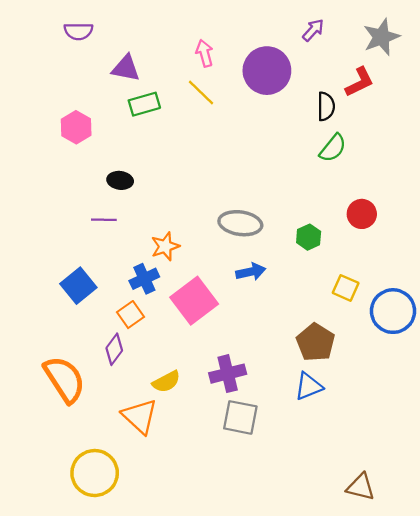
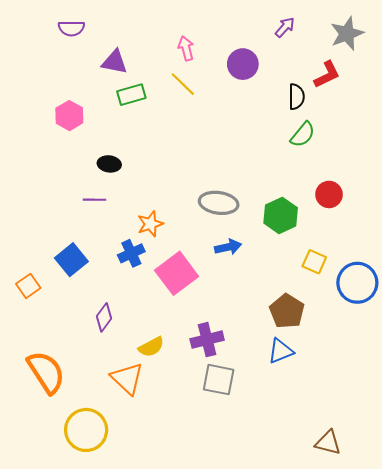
purple circle: (267, 71) -> (243, 64), size x0.7
green hexagon: (309, 237) -> (281, 215), size x1.5
orange square: (130, 315) -> (28, 286), moved
orange semicircle: (65, 379) -> (46, 372), moved

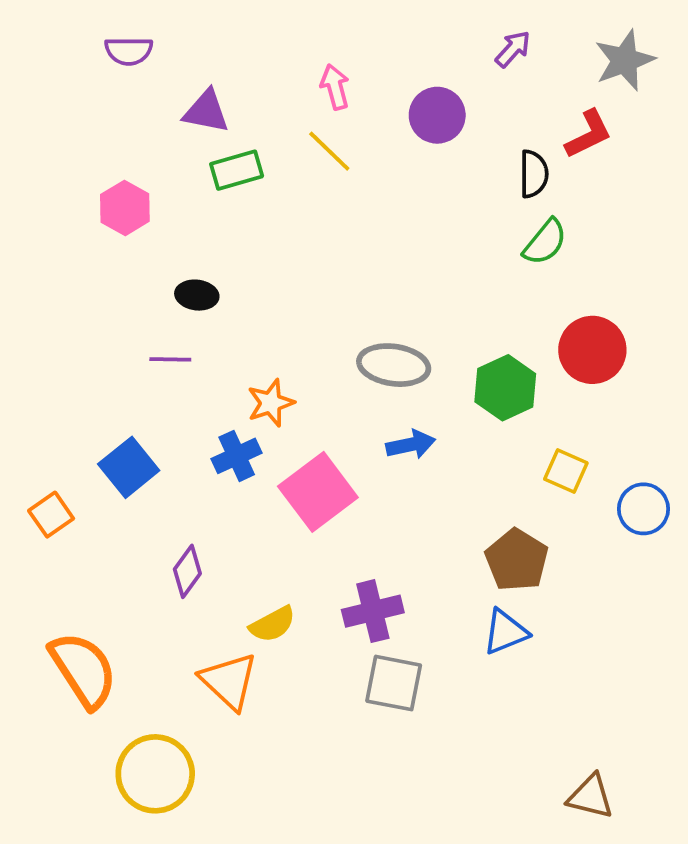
red circle: (329, 194) -> (592, 350), size x1.4
blue circle: (357, 283) -> (643, 509), size x0.7

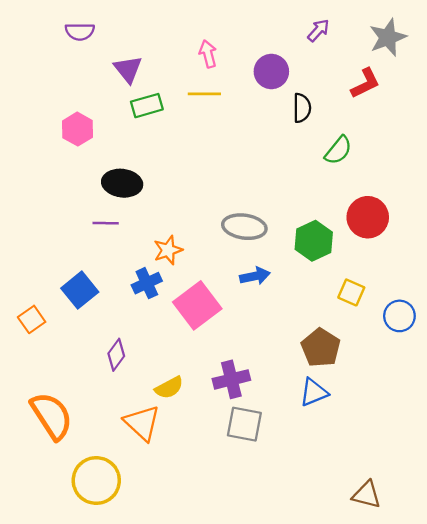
purple triangle: (206, 111) -> (128, 69), turned 40
yellow line: (329, 151) -> (204, 94), turned -44
black semicircle: (534, 174) -> (302, 108), moved
black ellipse: (197, 295) -> (122, 183), size x1.5

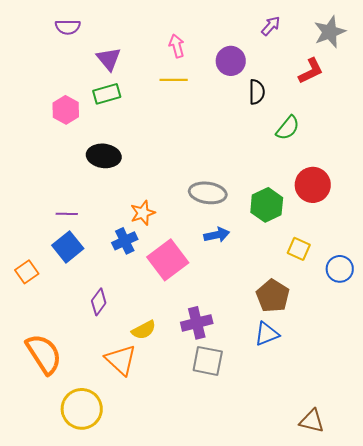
green rectangle: (147, 106) -> (107, 94), moved
purple line: (106, 223) -> (67, 214), moved

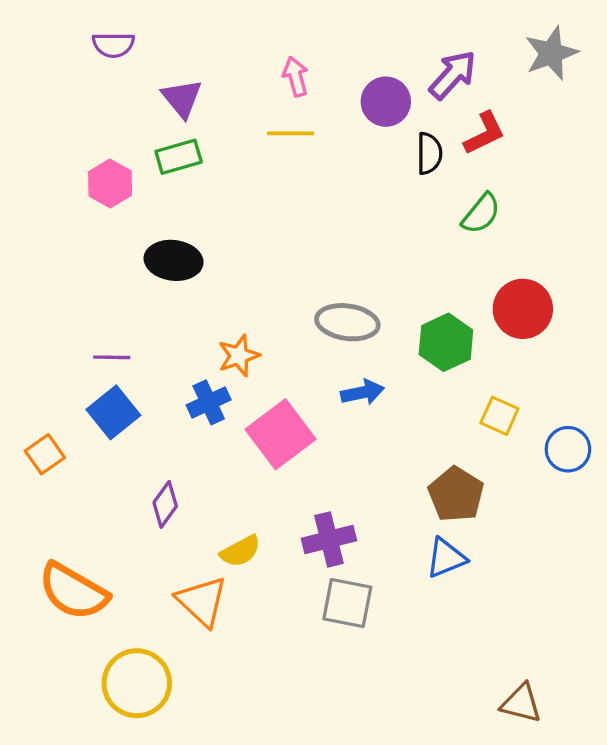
purple arrow: (271, 26) -> (453, 75), moved, size x1.5
red L-shape: (311, 71) -> (484, 133), moved
orange semicircle: (44, 354) -> (73, 591), turned 153

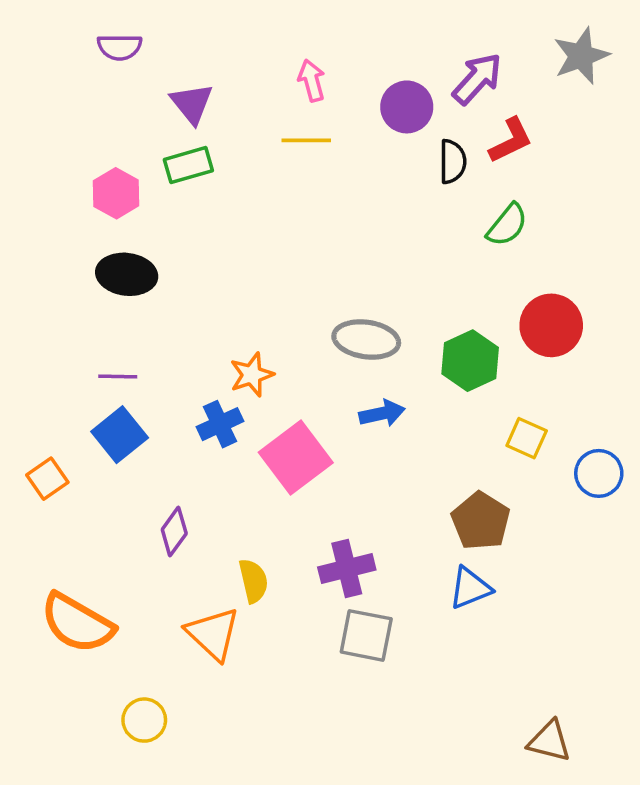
black ellipse: (174, 260) -> (127, 274), moved
yellow semicircle: (240, 551) -> (253, 581), turned -75
yellow circle: (137, 683) -> (144, 720), size x0.6

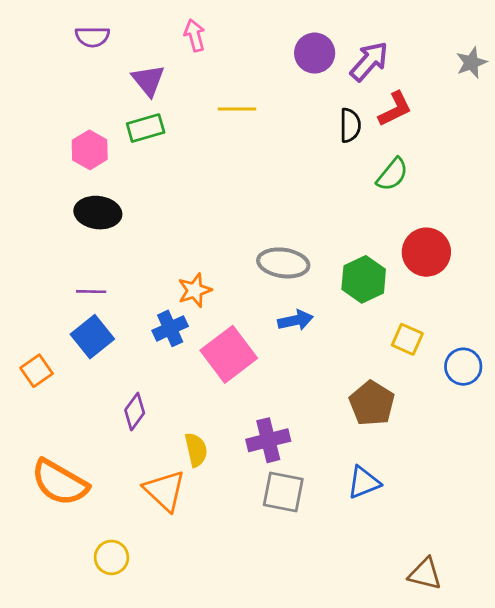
gray star: (581, 56) -> (471, 63), moved, size x0.7
pink arrow: (312, 81) -> (195, 35), moved
purple circle: (407, 107) -> (315, 53), moved
blue triangle: (470, 588) -> (364, 482), moved

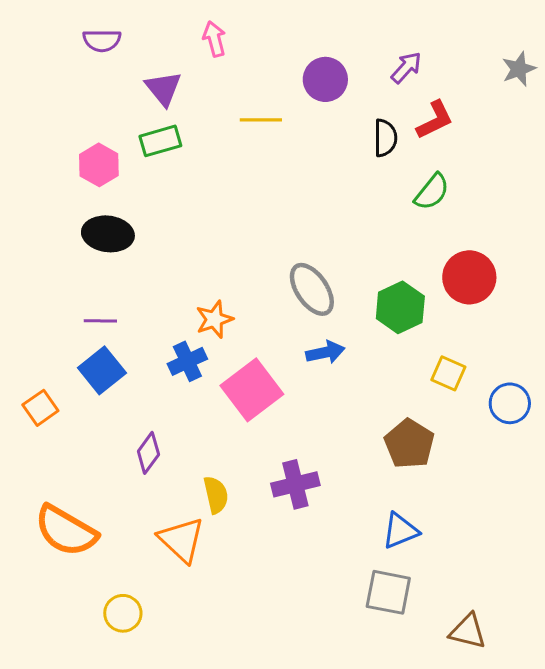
purple circle: (315, 53) -> (325, 79), moved
purple arrow: (369, 61) -> (406, 67), size x0.7
gray ellipse: (283, 263) -> (312, 289), turned 48
gray square: (283, 492) -> (388, 592), moved

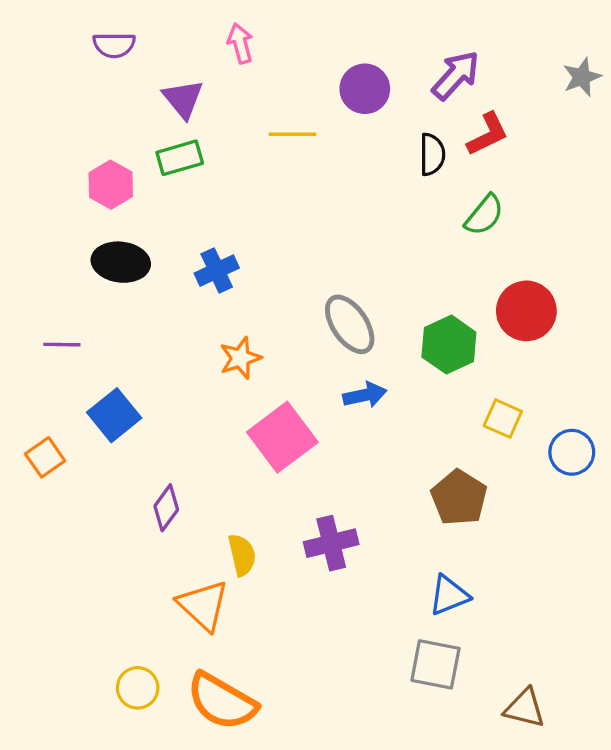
purple arrow: (406, 67) -> (456, 75), size x1.4
purple line: (100, 321) -> (62, 345), moved
blue cross: (187, 361) -> (217, 271), moved
orange semicircle: (66, 531) -> (222, 701), moved

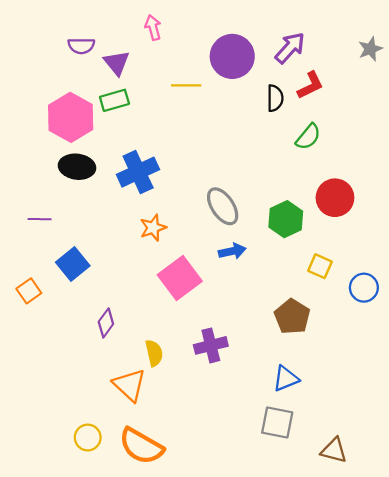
purple semicircle: (114, 45) -> (81, 46), moved
purple circle: (365, 89) -> (232, 56), size x1.4
pink hexagon: (111, 185) -> (71, 117), size x1.6
blue cross: (217, 271) -> (138, 172), size x1.5

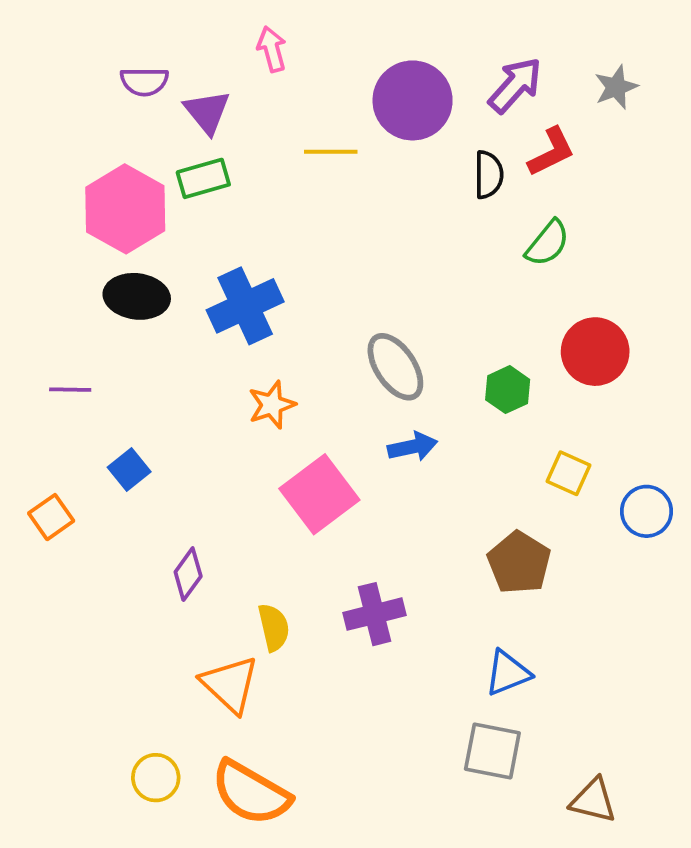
gray star: (370, 49) -> (616, 87), moved
green hexagon: (286, 219) -> (508, 390), size x0.7
blue square: (73, 264) -> (129, 469), size x0.7

